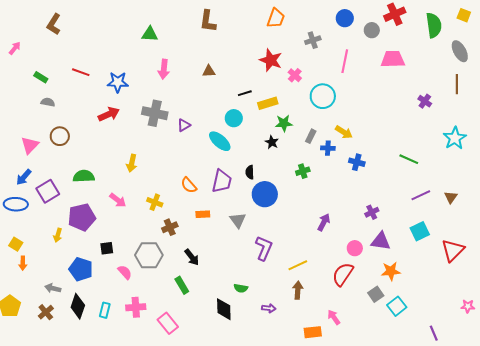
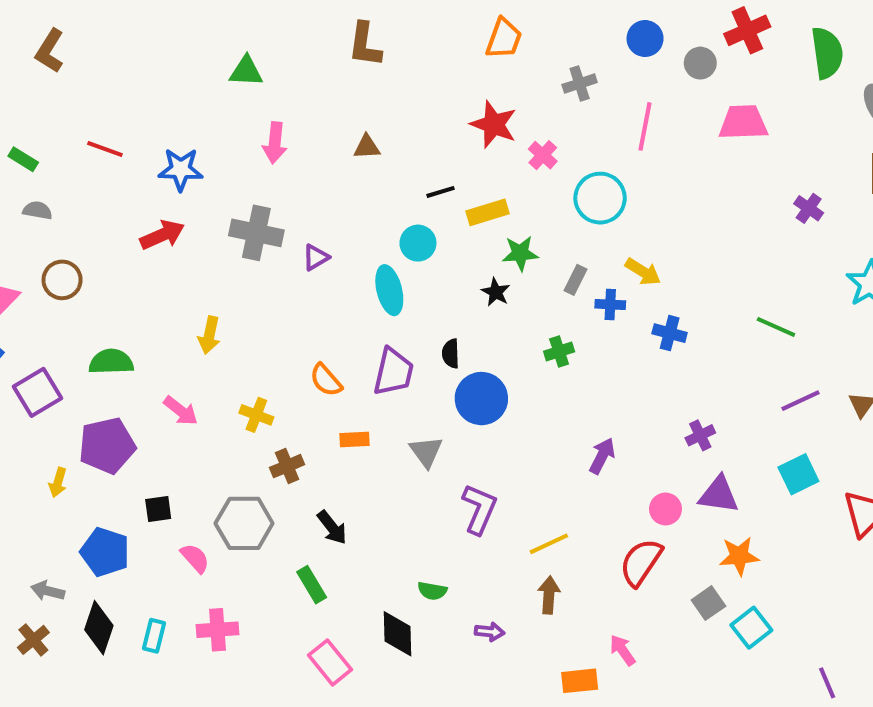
cyan ellipse: (220, 141) -> (389, 290), turned 35
pink rectangle: (168, 323) -> (330, 662), moved

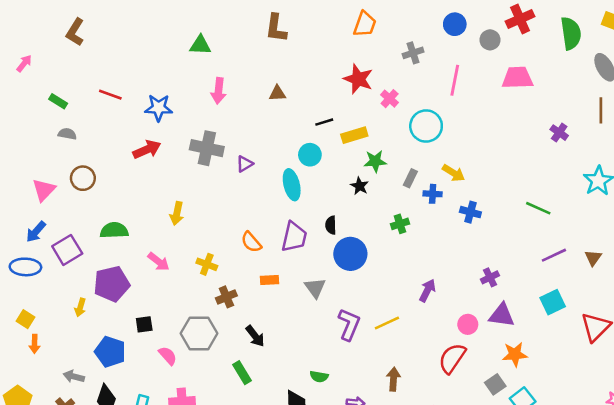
yellow line: (549, 544) -> (387, 323), moved

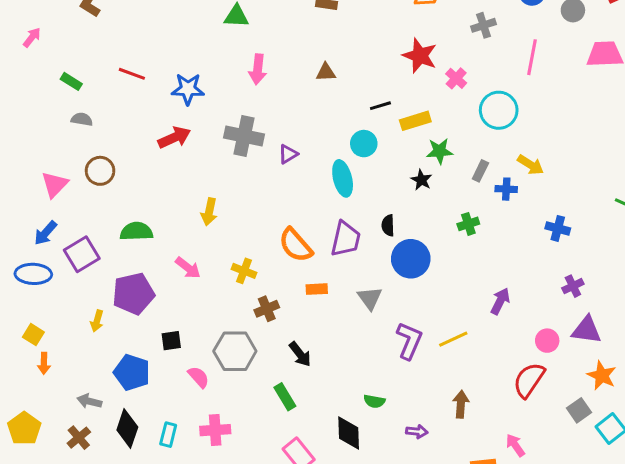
blue cross: (470, 212) -> (558, 228), moved
orange semicircle: (251, 242) -> (296, 245), size x1.4
orange star: (515, 354) -> (602, 375), turned 30

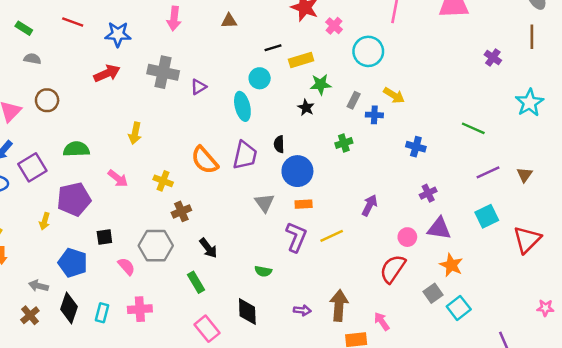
orange rectangle: (317, 289) -> (304, 204), moved
green semicircle: (374, 401) -> (263, 271), moved
brown arrow: (461, 404) -> (339, 305), moved, size x1.4

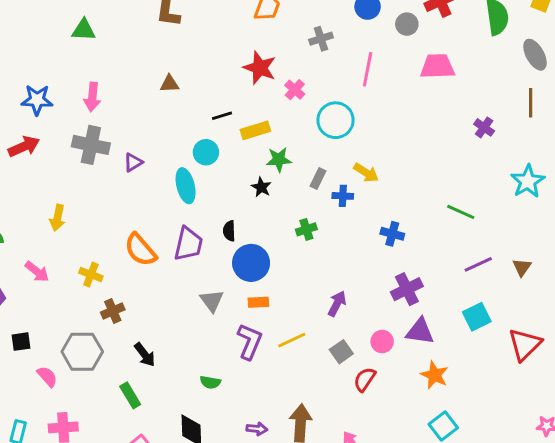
pink arrow: (174, 18) -> (92, 97), moved
purple cross: (428, 193) -> (407, 289), size x1.5
red semicircle: (393, 269) -> (365, 379), size x0.7
gray square: (433, 293) -> (341, 352), moved

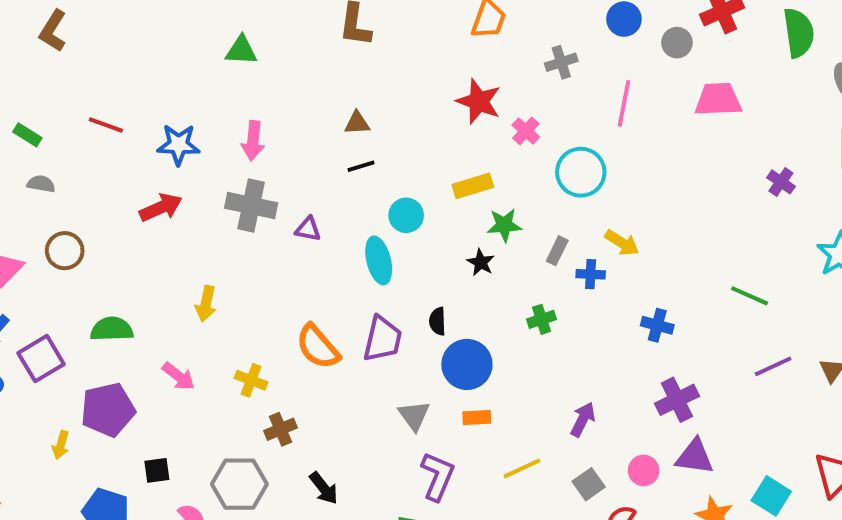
black line: (222, 116) -> (361, 166), moved
purple triangle: (133, 162) -> (308, 229), turned 42
cyan square: (477, 317) -> (771, 496), moved, turned -32
purple L-shape: (250, 342) -> (438, 476), moved

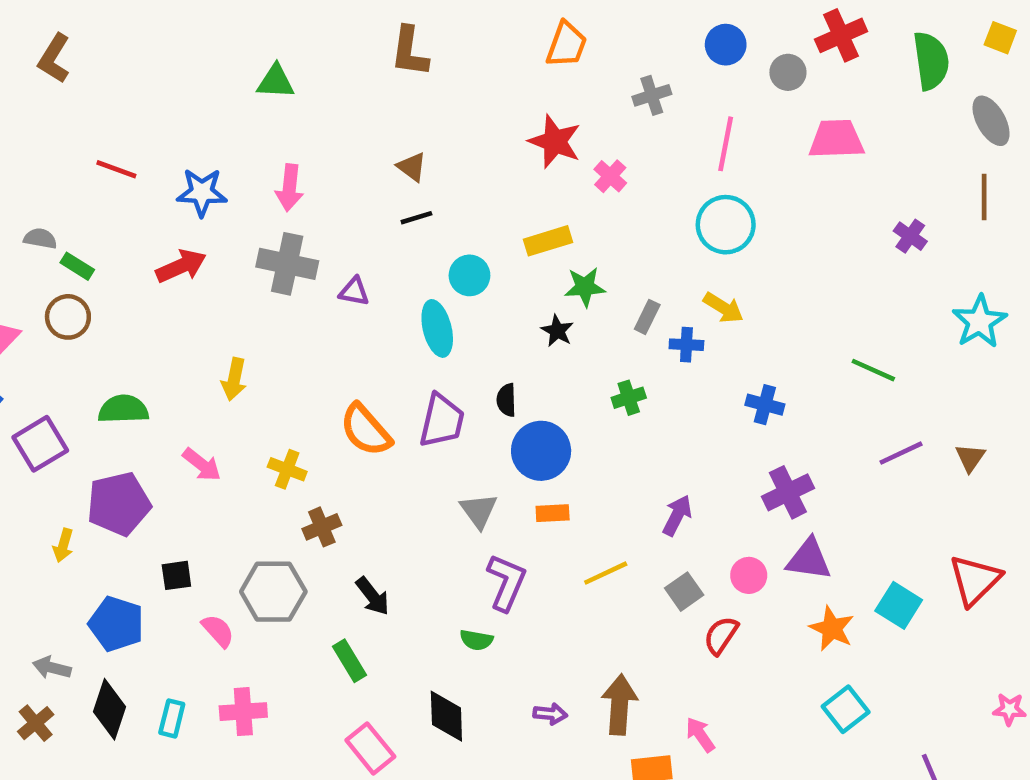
brown triangle: (357, 123) -> (412, 167), turned 40
green rectangle: (27, 135) -> (77, 266), moved
cyan circle: (581, 172) -> (726, 225), moved

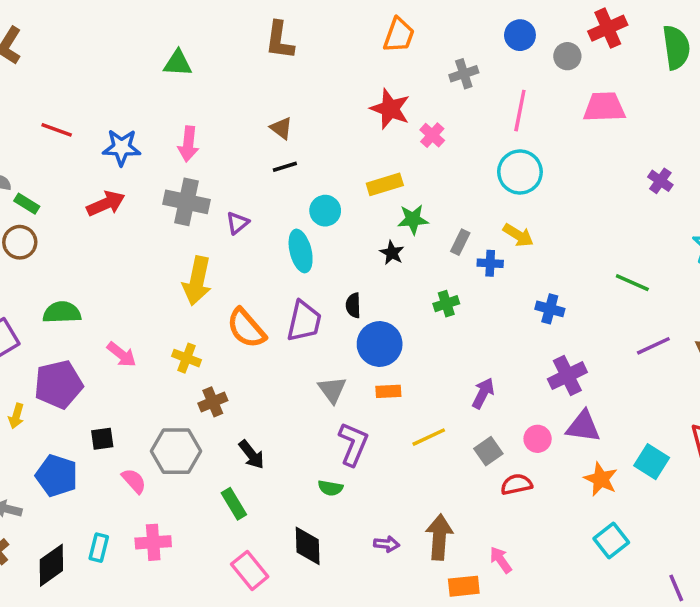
purple triangle: (354, 292) -> (237, 223), turned -50
yellow arrow: (234, 379) -> (197, 281), moved, size x1.5
red semicircle: (721, 635) -> (516, 484), turned 44
black diamond: (109, 709) -> (51, 565), moved, turned 36

